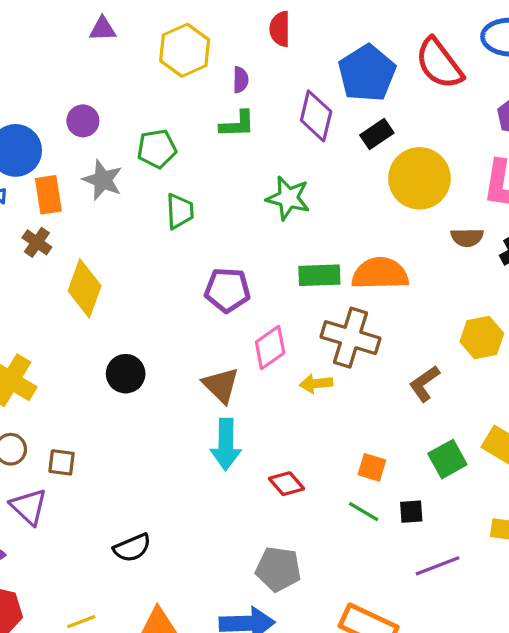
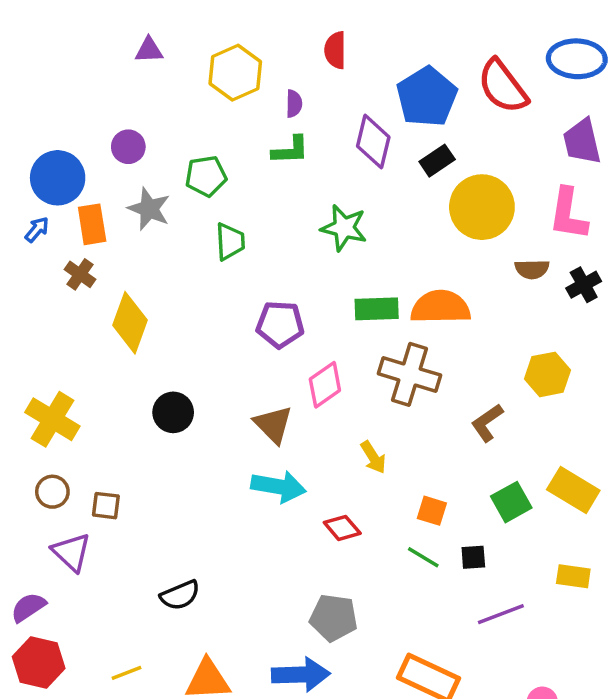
yellow arrow: (316, 384) -> (373, 457), moved, turned -116
cyan arrow: (226, 444) -> (278, 487), turned -81

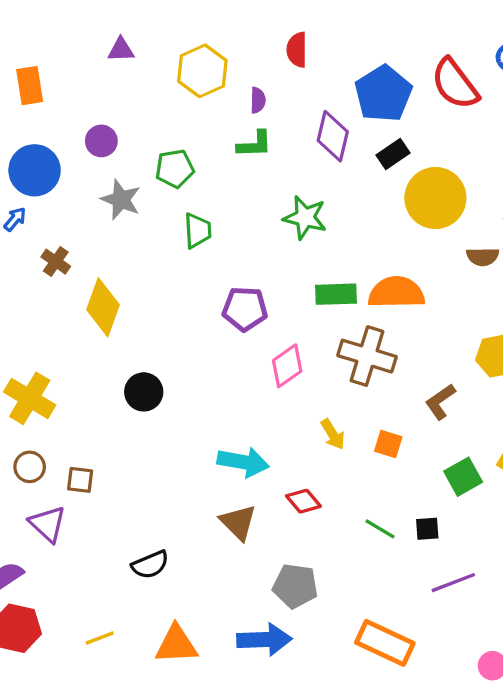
orange rectangle: (92, 224) -> (30, 86), moved
brown triangle: (273, 424) -> (238, 522), moved
orange square: (432, 511) -> (388, 444), moved

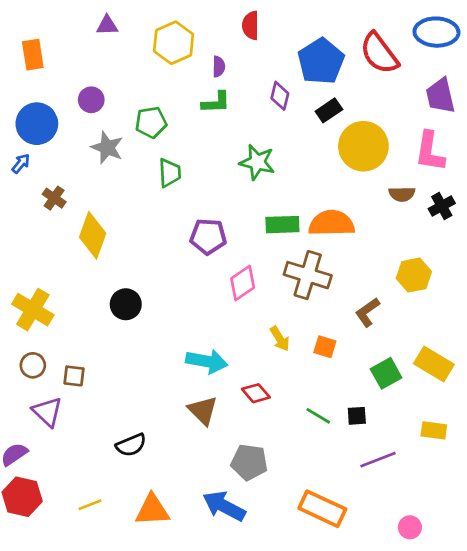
purple diamond: (333, 136) -> (280, 96), size x0.7
blue arrow: (264, 640) -> (224, 506), turned -150

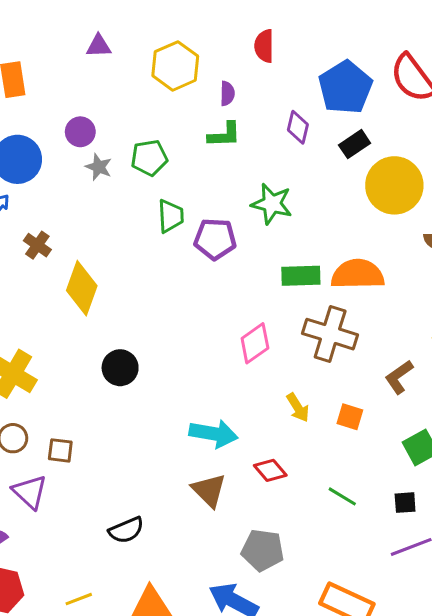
gray star: (107, 148) -> (99, 167), moved, size x0.7
purple pentagon: (208, 237) -> (215, 239), moved
black square: (357, 416) -> (405, 503), moved

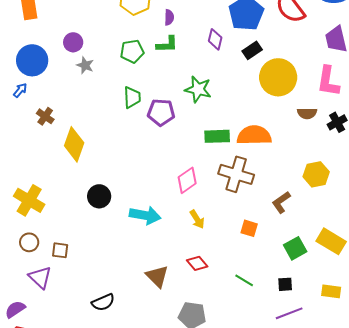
green pentagon: (149, 158) -> (132, 51), moved
yellow arrow: (298, 408) -> (197, 219), moved
cyan arrow: (214, 434) -> (145, 215), moved

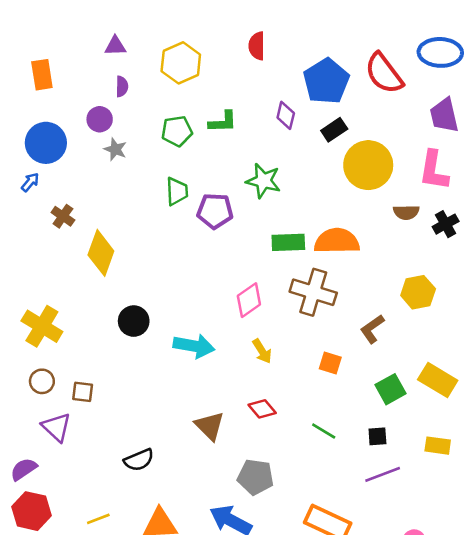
purple semicircle: (169, 17) -> (122, 86), moved

